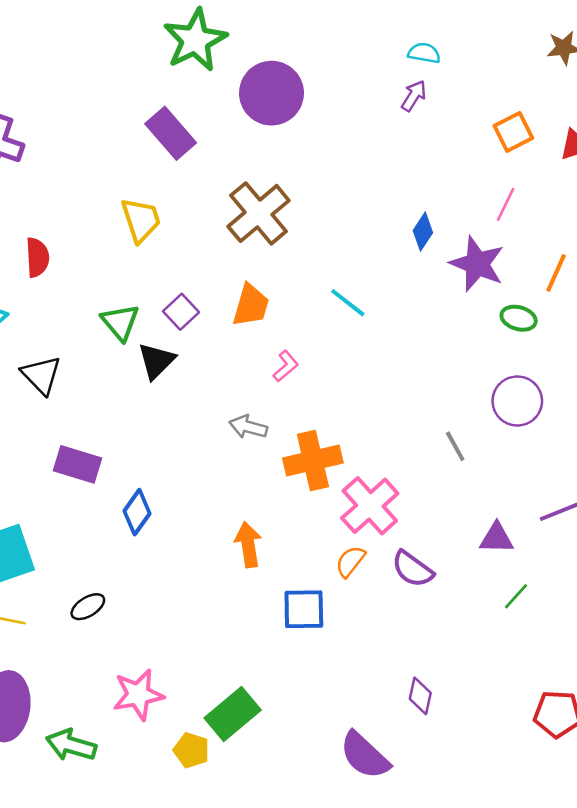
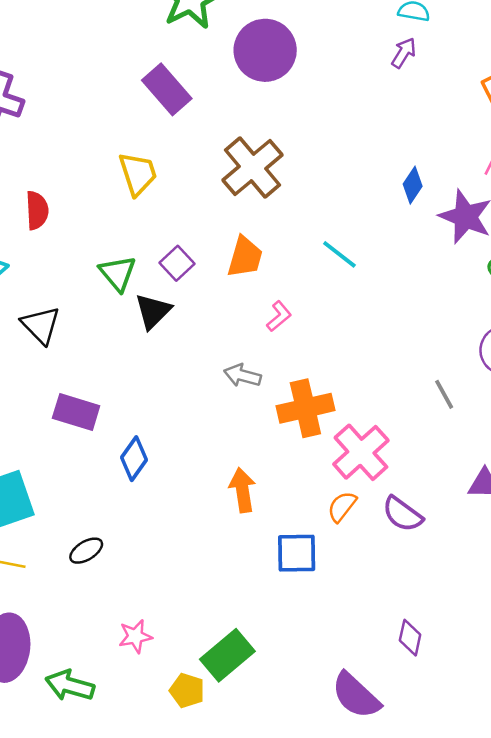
pink star: (138, 695) -> (135, 636), size x0.7

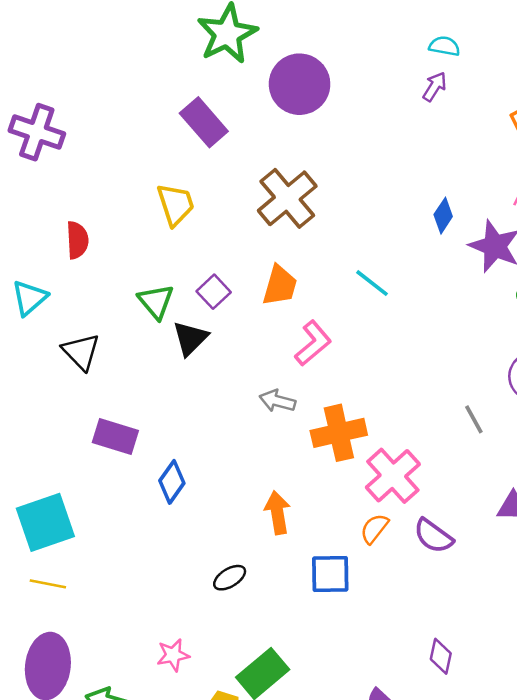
pink L-shape: (279, 316) -> (313, 343), size x1.5
black ellipse: (86, 551) -> (230, 578), moved

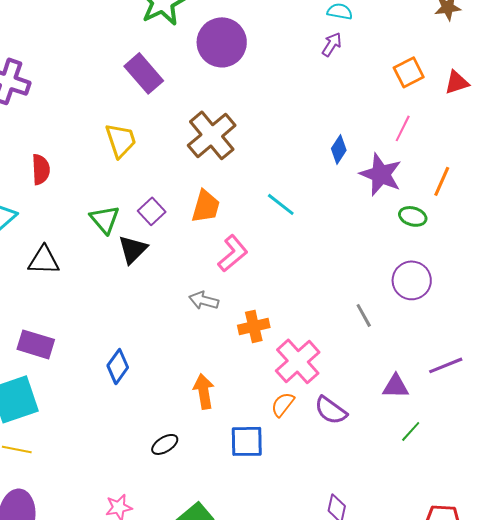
black triangle: (81, 352) -> (44, 260), turned -44
orange cross: (339, 433) -> (254, 326), size x0.7
purple rectangle: (115, 437) -> (36, 344), moved

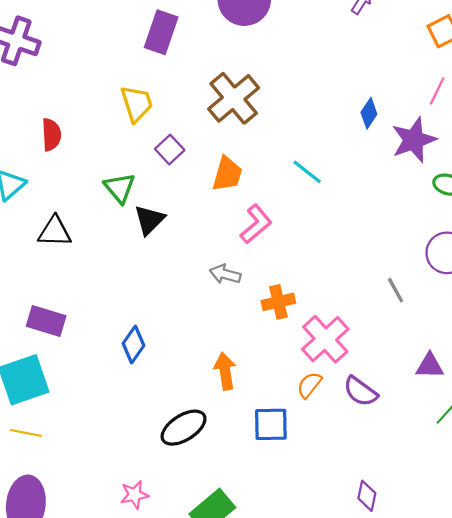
purple rectangle: (144, 73) -> (161, 32), turned 60
purple star: (381, 174) -> (414, 140), turned 30
purple square: (152, 211) -> (170, 149), moved
black ellipse: (165, 444) -> (184, 428), size x1.6

